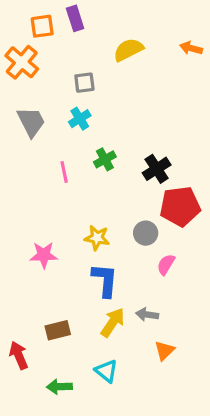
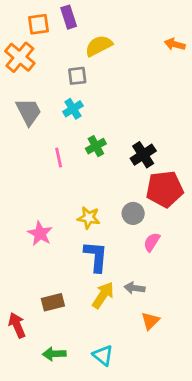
yellow semicircle: (128, 50) -> (99, 46), moved
pink star: (44, 255) -> (40, 233), turned 30
cyan triangle: (106, 371) -> (103, 355), moved

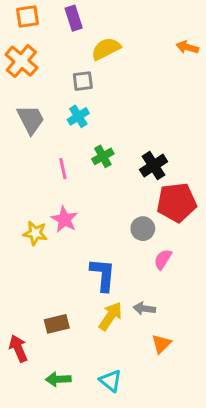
orange square: (39, 24) -> (28, 17), moved
yellow star: (89, 218) -> (35, 233), moved
pink star: (40, 233) -> (64, 219), moved

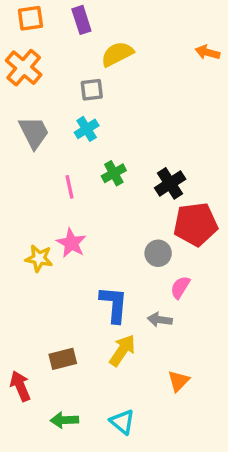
gray arrow: (144, 308) -> (160, 320), moved

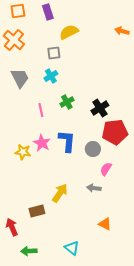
blue L-shape: (114, 304) -> (67, 141), moved
yellow arrow: (122, 350) -> (60, 193), moved
orange triangle: (179, 381) -> (105, 224), turned -48
green arrow: (64, 420) -> (29, 251), moved

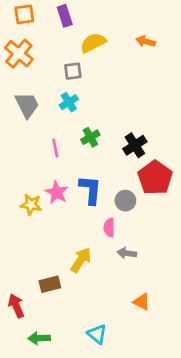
orange arrow: (122, 31) -> (146, 41), moved
red pentagon: (115, 132) -> (155, 178), turned -30
pink semicircle: (106, 169) -> (109, 228), moved, turned -32

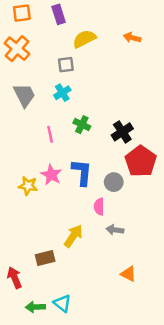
green cross: (90, 137) -> (82, 125), turned -35
cyan triangle: (97, 334) -> (62, 303), moved

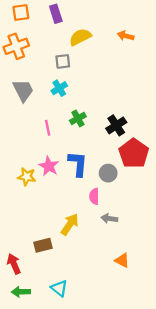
orange cross: (17, 49) -> (16, 46), turned 30
green cross: (82, 125) -> (78, 118), turned 35
green arrow: (35, 307) -> (21, 292), moved

